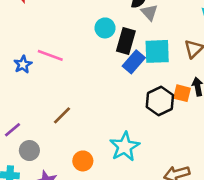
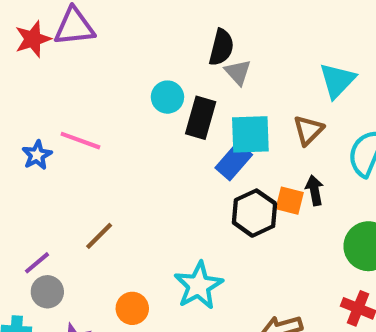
blue rectangle: (134, 62) -> (234, 161), moved
purple line: (12, 130) -> (37, 263), moved

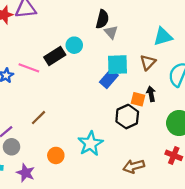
cyan triangle: (337, 80) -> (163, 36), turned 30
black rectangle: (201, 118) -> (55, 56), moved, turned 42
black hexagon: (254, 213) -> (127, 117), moved

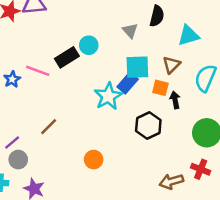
black semicircle: (102, 19) -> (157, 16), moved
orange square: (138, 99) -> (160, 88), moved
cyan star: (90, 144) -> (108, 96), moved
orange circle: (56, 155) -> (94, 160), moved
brown arrow: (134, 166) -> (171, 181), moved

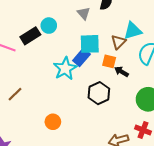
cyan triangle: (188, 36) -> (133, 31), moved
black arrow: (175, 100) -> (121, 72), turned -48

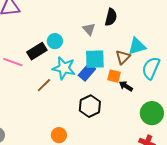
cyan star: (65, 69) -> (64, 68), moved, turned -30
black hexagon: (99, 93) -> (90, 106), moved
brown line: (15, 94) -> (44, 85), moved

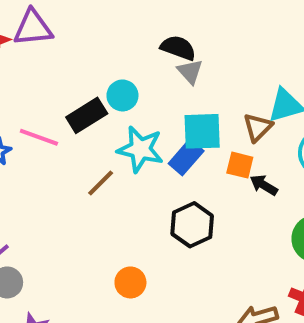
black semicircle: (111, 17) -> (178, 48), moved, turned -84

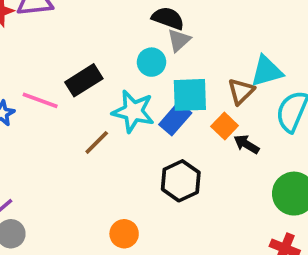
gray triangle: (190, 72) -> (179, 40), turned 30
cyan circle: (122, 95) -> (151, 62), moved
orange square: (240, 165) -> (225, 126), turned 30

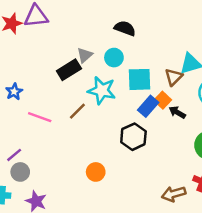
gray triangle: (179, 40) -> (85, 55), moved
pink line: (40, 100) -> (40, 117), moved
blue rectangle: (175, 119) -> (148, 106), moved

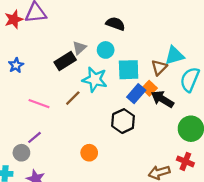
blue star: (14, 92) -> (16, 65), moved
black arrow: (177, 112) -> (162, 99), size x1.5
purple line: (14, 155) -> (35, 137), moved

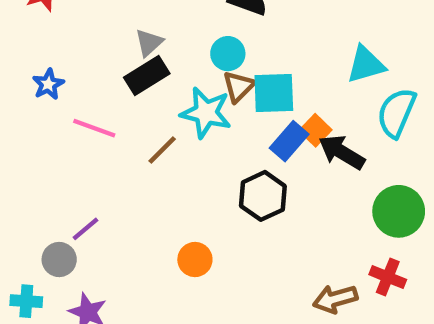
gray triangle: (79, 48) -> (149, 43), moved
brown triangle: (159, 67) -> (239, 86), moved
pink line: (39, 104) -> (94, 128), moved

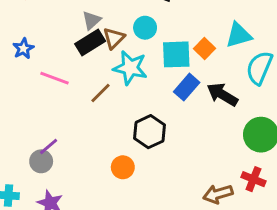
brown triangle: (239, 86) -> (114, 38), moved
orange square: (315, 130) -> (204, 48), moved
black hexagon: (263, 196) -> (150, 132), moved
gray circle: (59, 259) -> (41, 161), moved

